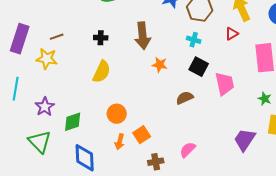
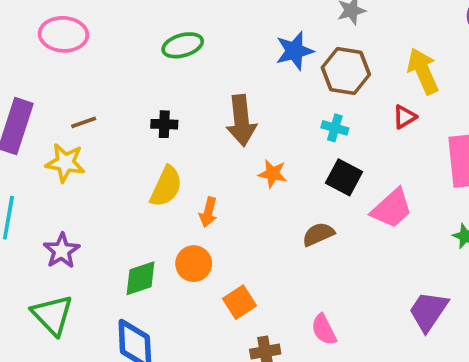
pink trapezoid: (225, 84) -> (392, 209), turned 60
green diamond: (73, 122) -> (140, 278), moved
orange arrow: (120, 142) -> (208, 212), moved
pink semicircle: (188, 150) -> (324, 330), turned -72

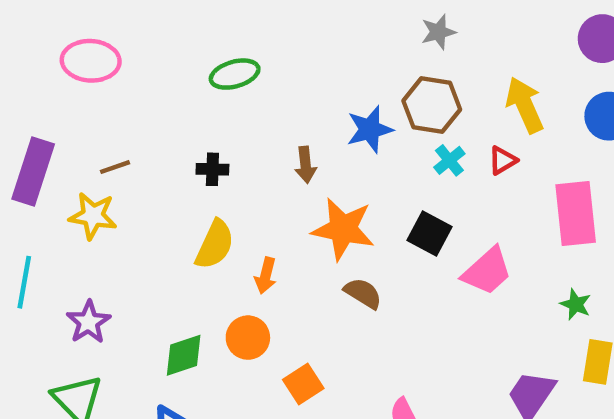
blue star: (295, 51) -> (370, 129), moved
brown arrow: (241, 121) -> (305, 165), size x0.6
cyan cross: (335, 128) -> (449, 160), moved, turned 35
orange star: (272, 174) -> (343, 229), size x1.8
brown semicircle: (318, 234) -> (363, 293), moved, turned 56

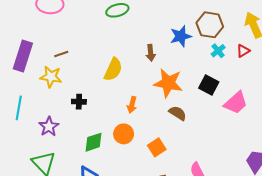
black cross: (212, 169) -> (79, 102), moved
yellow semicircle: (215, 245) -> (113, 69), moved
orange square: (303, 384) -> (157, 147), moved

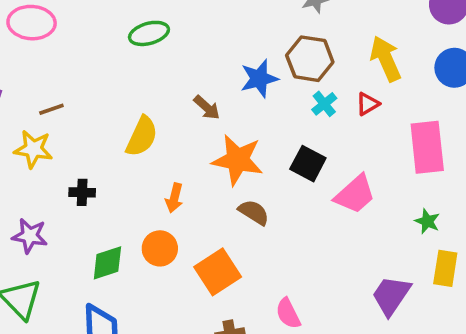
brown arrow: (151, 53) -> (207, 107), turned -42
purple star: (49, 127) -> (30, 236), turned -30
orange square: (157, 147) -> (218, 272), size x1.4

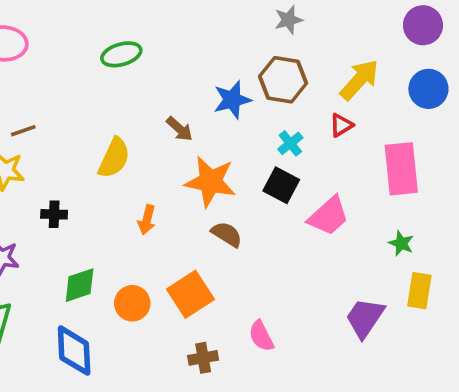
yellow arrow: (386, 59) -> (359, 80), turned 66
cyan cross: (324, 104) -> (290, 143), moved
orange circle: (160, 248) -> (132, 303), moved

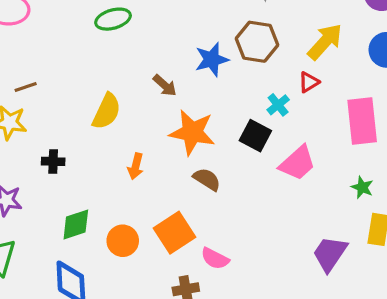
cyan cross: (290, 143) -> (278, 105), moved
pink semicircle: (261, 336) -> (215, 259), moved, turned -36

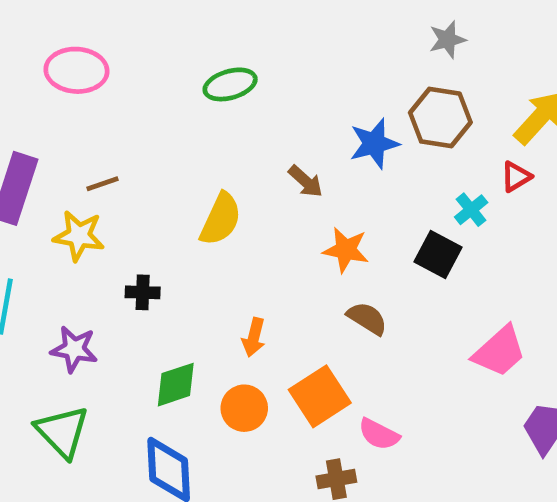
orange star: (192, 132) -> (346, 250), size x0.7
pink trapezoid: (297, 163) -> (499, 351), moved
orange arrow: (136, 166) -> (254, 337), moved

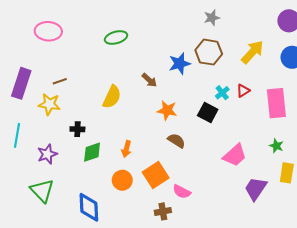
red triangle: (516, 177) -> (243, 91), moved
purple star: (74, 349) -> (47, 154), turned -30
green diamond: (176, 385) -> (92, 152), moved

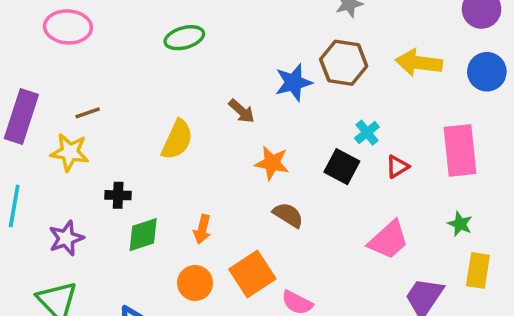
yellow arrow: (252, 52) -> (419, 63), turned -125
red triangle: (243, 91) -> (397, 167), moved

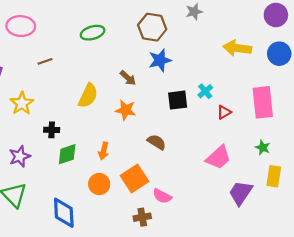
brown hexagon: (344, 63) -> (152, 27), moved
brown line: (88, 113) -> (45, 61), moved
yellow star: (70, 152) -> (22, 103), turned 30
orange star: (272, 163) -> (126, 110), moved
black square: (342, 167) -> (178, 100), moved, turned -35

